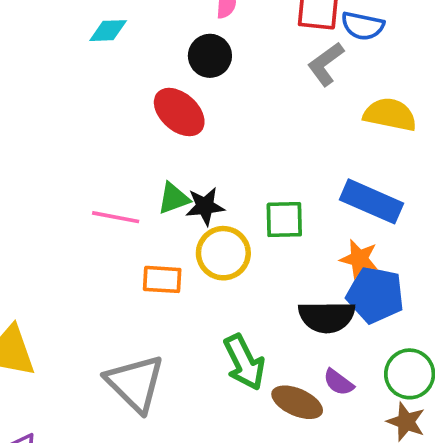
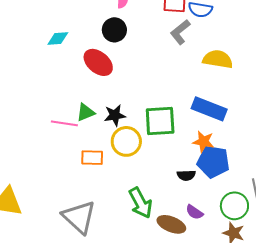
cyan diamond: (108, 31) -> (58, 39), moved
green triangle: (174, 198) -> (85, 112), moved
green square: (284, 220) -> (160, 121), size x1.4
black semicircle: (327, 317) -> (186, 175), size x0.6

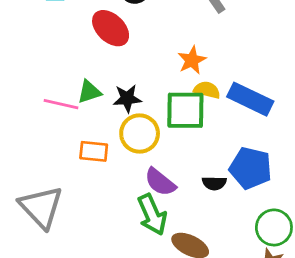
yellow semicircle: (218, 59) -> (207, 90), moved, size x0.7
orange star: (203, 142) -> (192, 60), moved, turned 30
purple semicircle: (194, 212) -> (160, 182), moved, size x1.4
gray triangle: (79, 217) -> (41, 207), moved

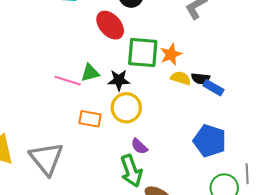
blue rectangle: (250, 99) -> (213, 88), size x0.6
green square: (185, 110) -> (143, 52), moved
purple semicircle: (160, 182) -> (139, 146), size x0.7
black semicircle: (214, 183) -> (200, 78), moved

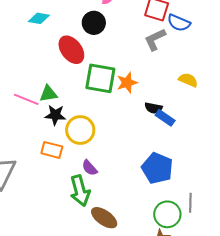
yellow semicircle: (181, 78) -> (188, 80), moved
black star: (119, 80) -> (55, 115), moved
orange rectangle: (90, 119) -> (52, 150), moved

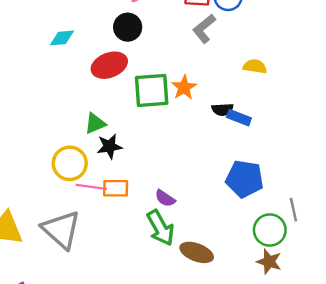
red ellipse: (71, 50) -> (109, 65), turned -60
pink line: (26, 99) -> (91, 187), moved
yellow circle: (80, 130) -> (70, 163), moved

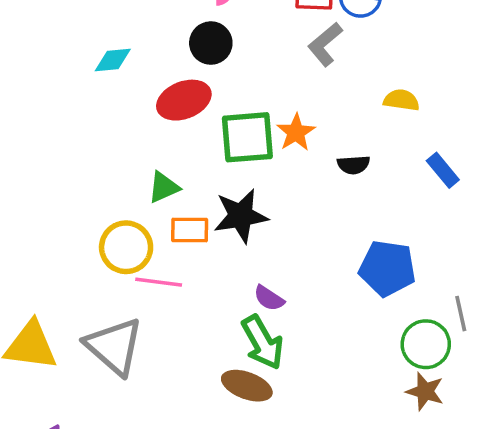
blue rectangle: (239, 118) -> (443, 170), moved, turned 30
black star: (109, 146) -> (241, 216), moved, size x1.4
orange rectangle: (116, 188) -> (190, 230), moved
brown ellipse: (197, 252) -> (247, 386), moved

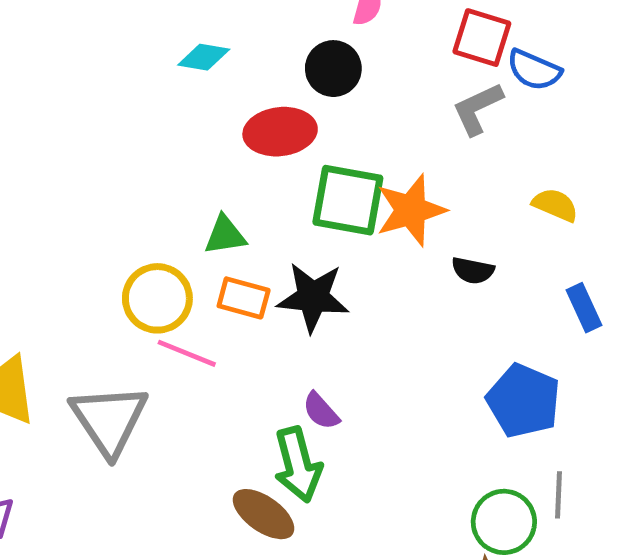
orange star: (296, 132) -> (411, 210), size x1.4
blue pentagon: (387, 268) -> (524, 401), moved

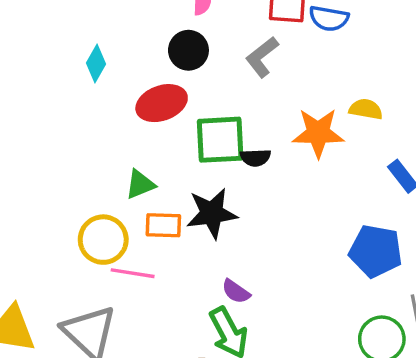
cyan diamond: (204, 57) -> (96, 64), turned -57
gray L-shape: (478, 109) -> (262, 57), moved
orange star: (411, 210) -> (318, 133), moved, turned 30
black semicircle: (473, 271) -> (255, 158), moved

